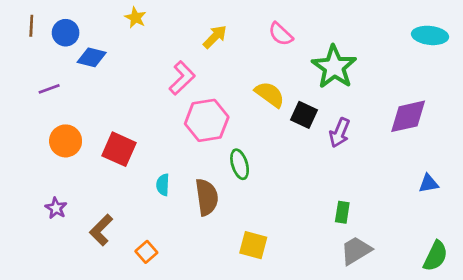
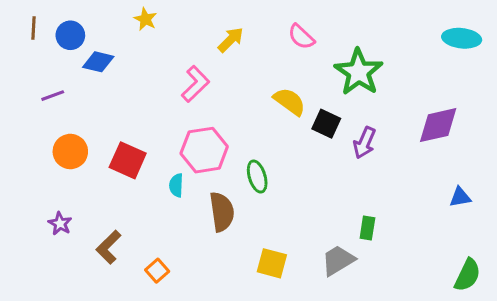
pink hexagon: (207, 120) -> (204, 150), moved
cyan semicircle: (163, 185) -> (176, 185), moved
gray trapezoid: (356, 251) -> (338, 260), moved

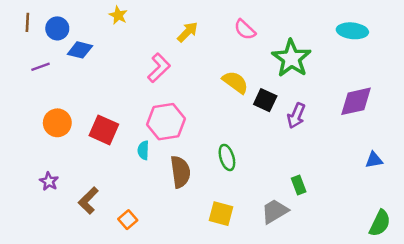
cyan ellipse: (462, 38) -> (352, 31), moved
purple line: (53, 96) -> (41, 67), moved
green ellipse: (257, 177) -> (227, 157), moved
green rectangle: (367, 228) -> (299, 185), turned -30

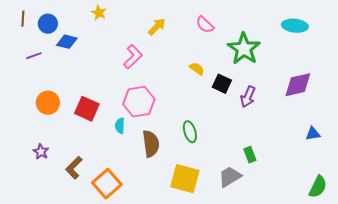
yellow semicircle: (235, 82) -> (197, 69), size x0.7
yellow square: (221, 214) -> (185, 179), size x1.4
orange square: (128, 220) -> (107, 184), size x1.8

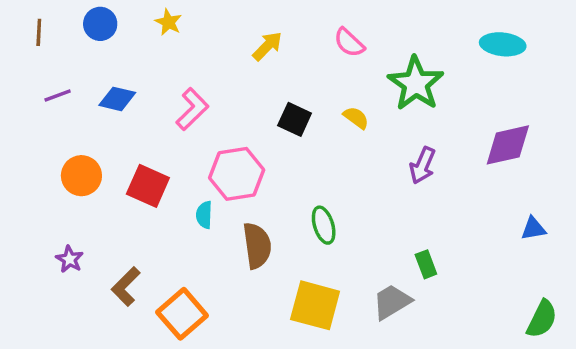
blue circle: (48, 24) -> (100, 24), moved
blue diamond: (67, 42) -> (117, 99), moved
pink L-shape: (133, 57) -> (192, 109), moved
yellow semicircle: (197, 69) -> (356, 118), moved
black square: (222, 84) -> (295, 119), moved

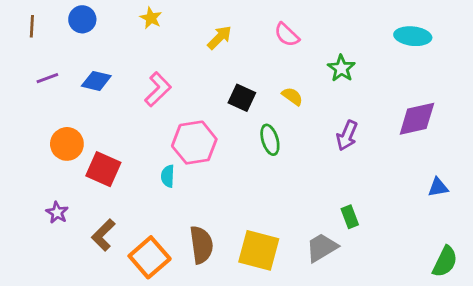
yellow star: (168, 22) -> (151, 18), moved
green star: (416, 84) -> (341, 68), size x0.6
red square: (148, 186) -> (103, 169), moved
green ellipse: (324, 225) -> (270, 140), moved
brown semicircle: (257, 246) -> (201, 245), moved

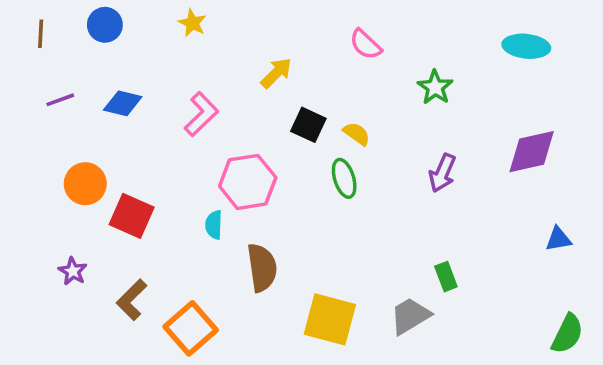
yellow arrow: (220, 38) -> (276, 73), moved
yellow semicircle: (292, 96) -> (357, 134), moved
brown semicircle: (201, 245) -> (262, 268), moved

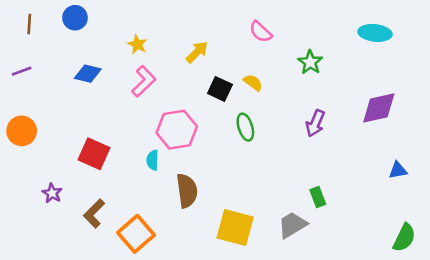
yellow star: (192, 23) -> (137, 44), moved
purple line: (60, 100) -> (22, 71), moved
yellow semicircle: (357, 134) -> (253, 83), moved
orange circle: (85, 184) -> (22, 131), moved

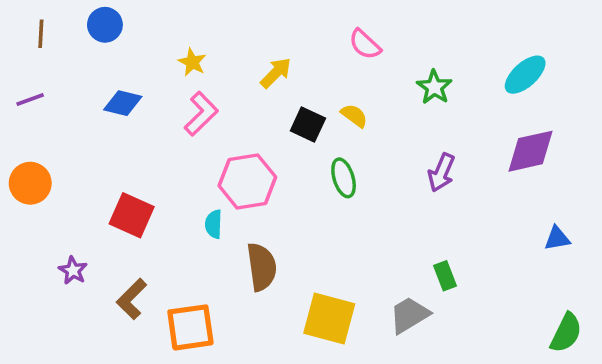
cyan ellipse: (375, 33) -> (525, 75), moved, turned -48
orange square: (136, 234) -> (190, 327), turned 33

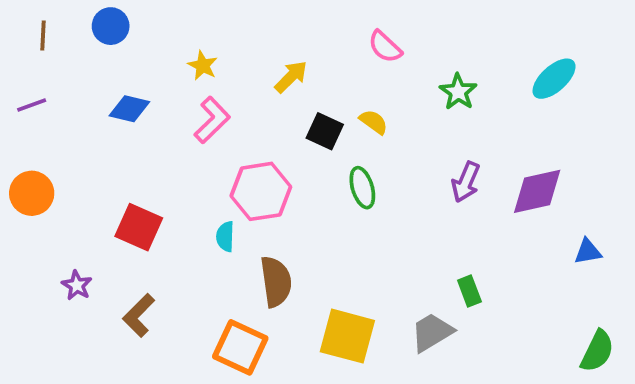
purple diamond: (530, 151) -> (537, 191), moved
orange square: (190, 327) -> (240, 347), moved, turned 33

